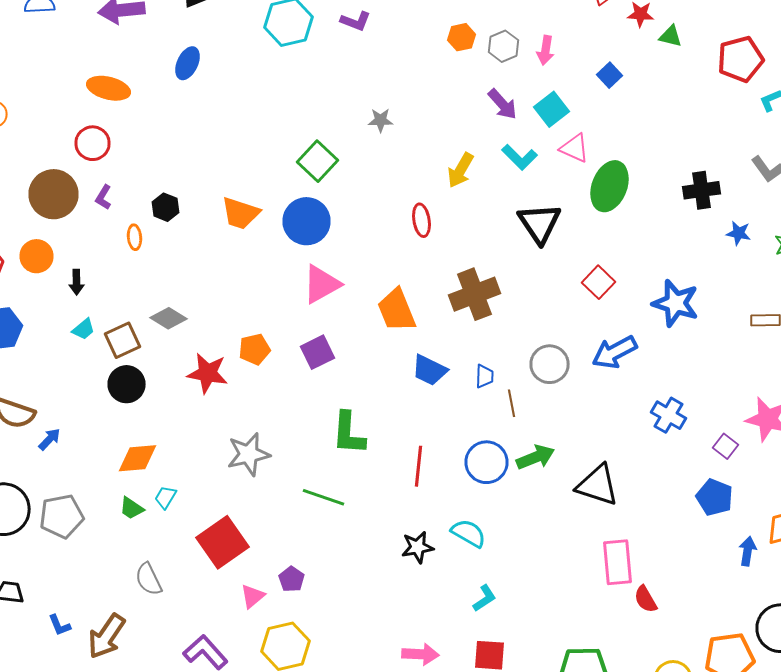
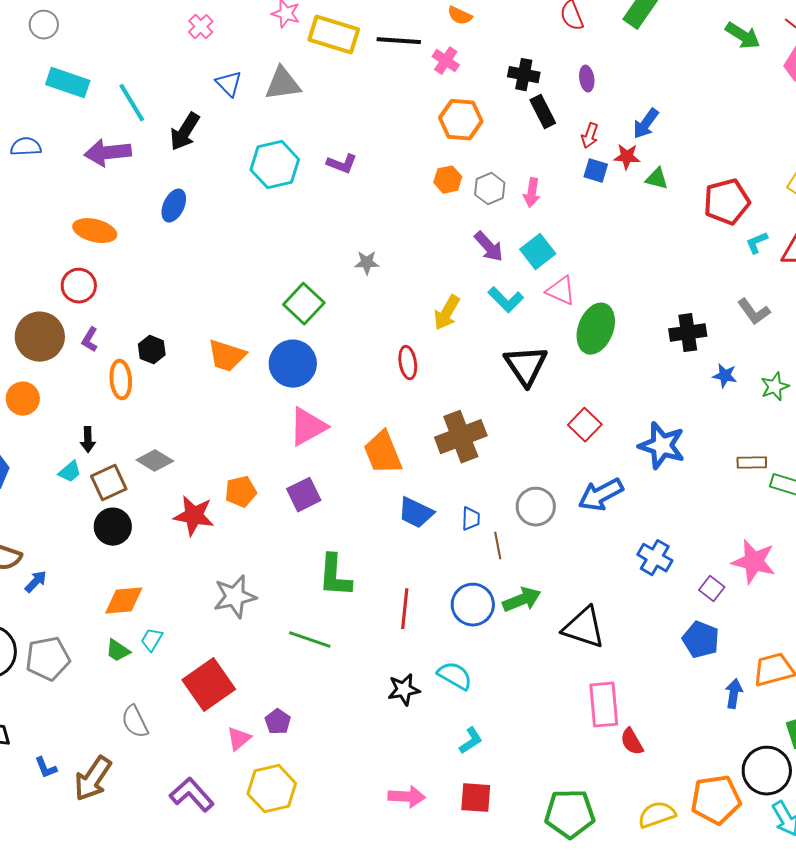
blue square: (610, 75) -> (596, 171), moved, turned -30
orange ellipse: (134, 237) -> (121, 380), size x1.5
black arrow: (76, 282) -> (88, 440), moved

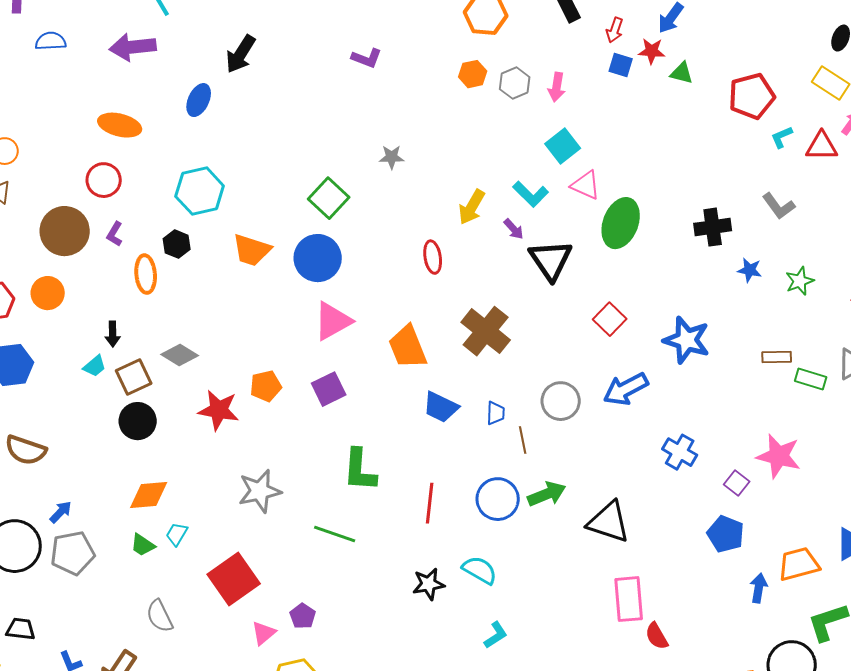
black arrow: (185, 132) -> (241, 54), moved
cyan hexagon: (275, 165) -> (200, 191), moved
purple arrow: (489, 247) -> (514, 229), moved, size x0.7
brown cross: (461, 437) -> (486, 331), turned -30
blue arrow: (36, 582) -> (61, 512), moved

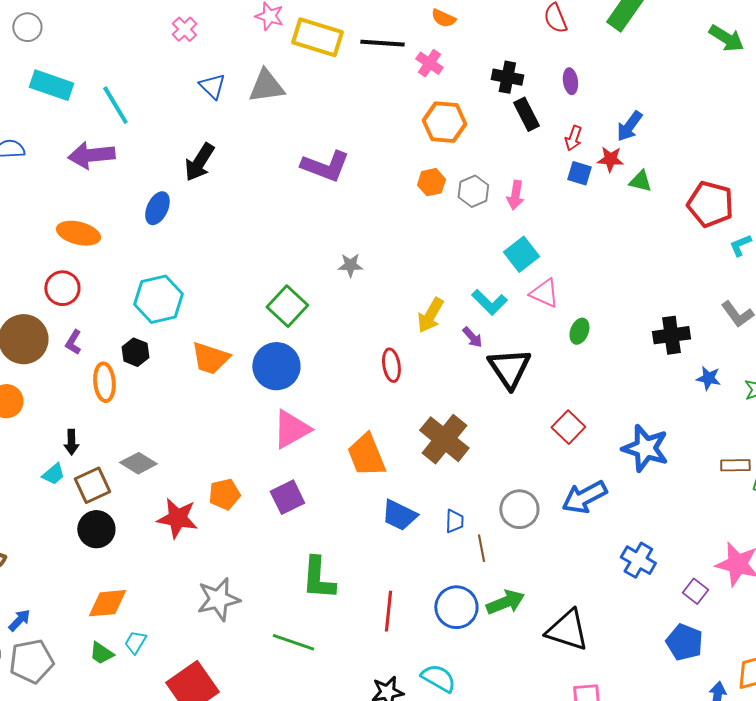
purple L-shape: (367, 58) -> (325, 166), size x1.6
red pentagon: (752, 96) -> (710, 204), turned 30
green ellipse: (621, 223) -> (579, 331), size x0.5

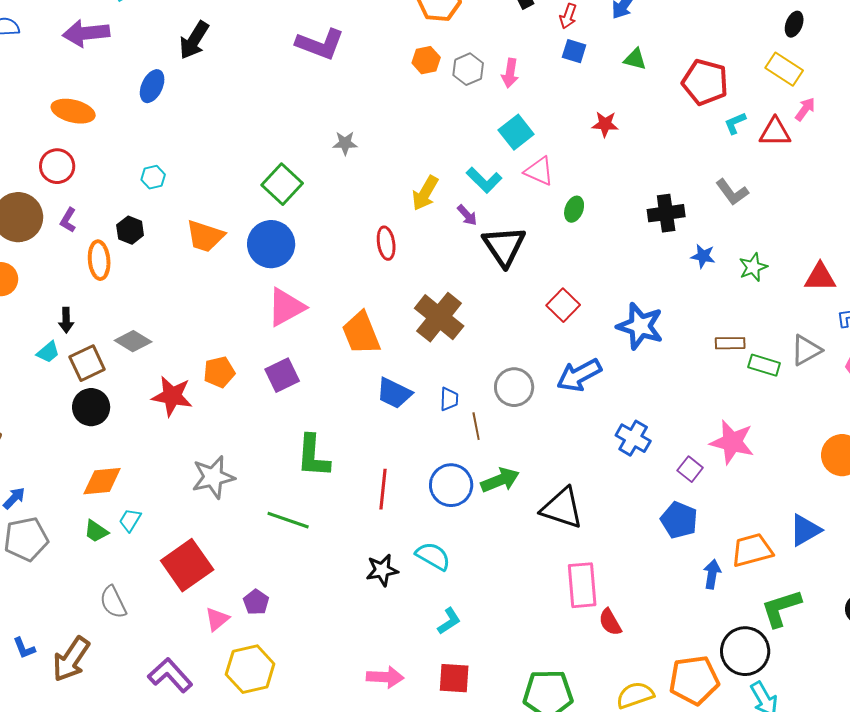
red star: (610, 159) -> (605, 124), moved
cyan hexagon: (158, 299) -> (153, 177), size x0.5

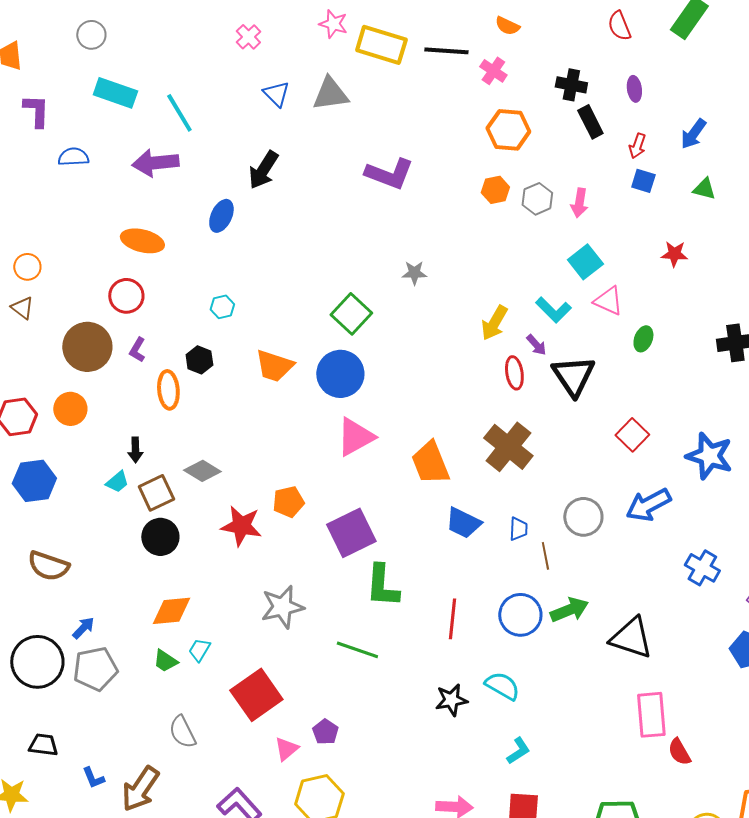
red ellipse: (386, 243) -> (514, 373), moved
purple square: (282, 375) -> (351, 533), moved, size x1.4

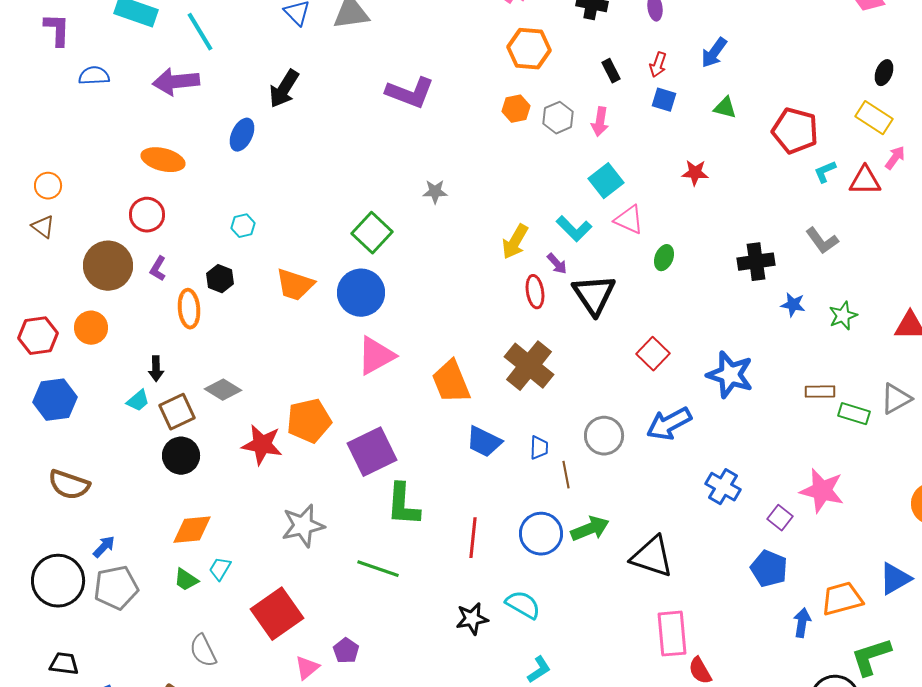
black rectangle: (590, 122) -> (611, 71), moved, size x0.7
orange pentagon: (288, 502) -> (309, 421), size x1.4

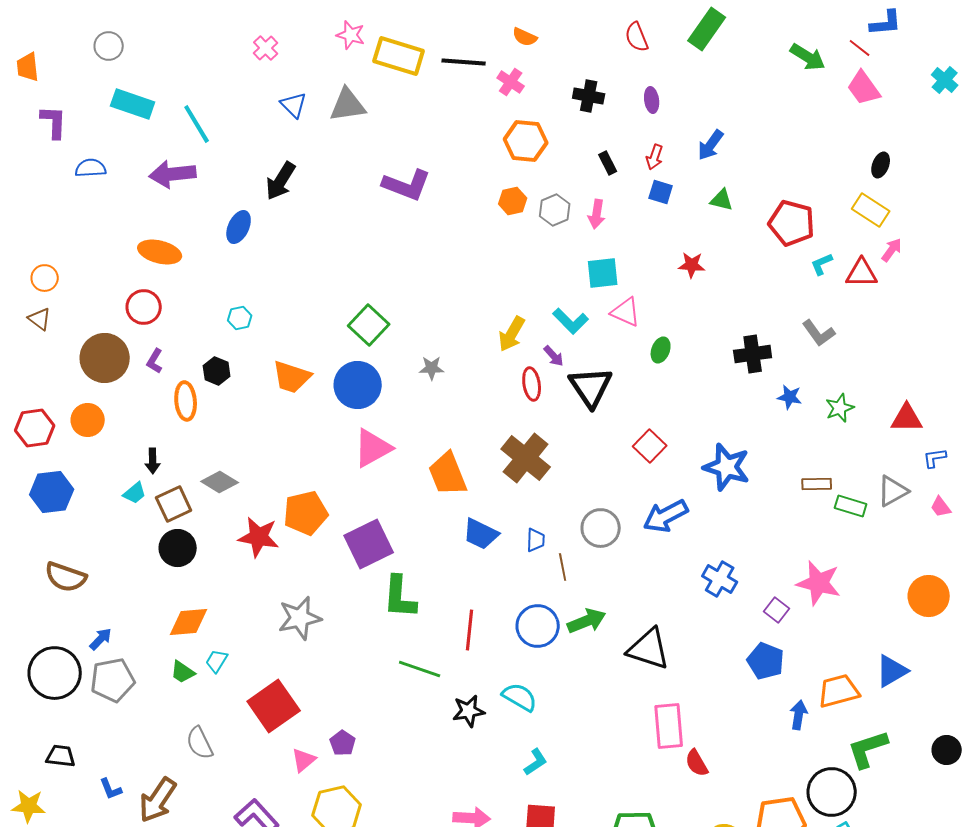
cyan square: (606, 181) -> (603, 273), turned 32
gray star: (435, 192) -> (432, 368), moved
green line: (378, 569) -> (420, 669), moved

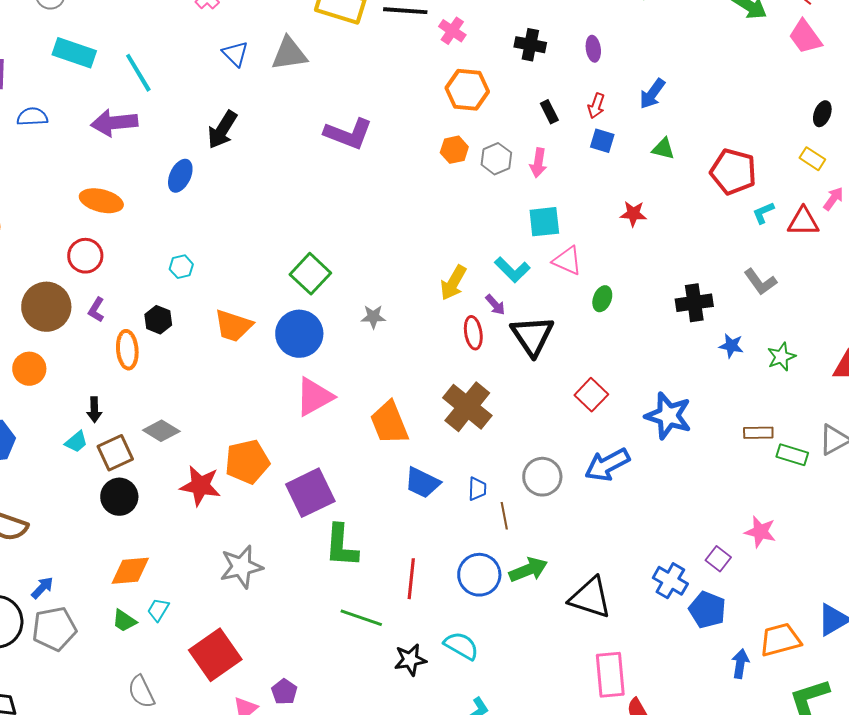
yellow rectangle: (871, 210) -> (812, 159), size x0.7
blue cross: (720, 579) -> (670, 581), moved
pink star: (819, 583) -> (760, 532), size x0.7

